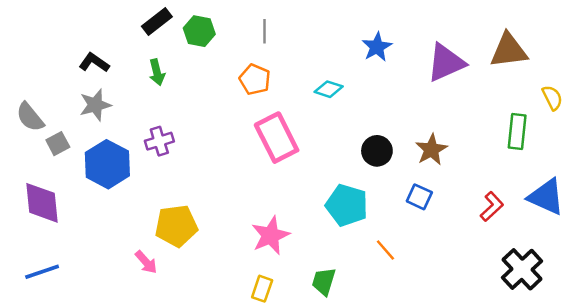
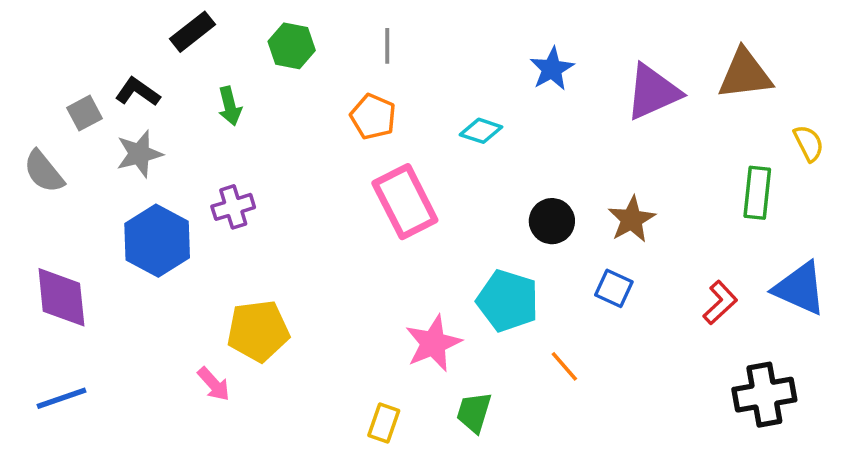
black rectangle: (157, 22) -> (193, 32), moved
gray square: (58, 144) -> (85, 113), moved
pink star: (271, 235) -> (433, 343), moved
black cross: (522, 269) -> (764, 395), turned 33

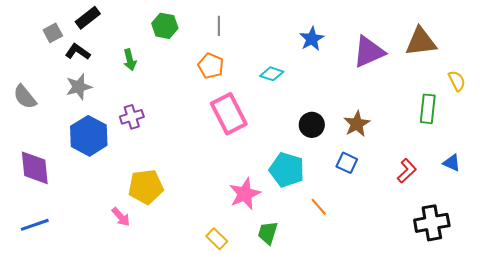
black rectangle: (193, 32) -> (88, 18), moved
gray square: (85, 113) -> (53, 33), moved
blue triangle: (800, 288) -> (452, 163), size x0.6
yellow rectangle: (384, 423) -> (217, 239), turned -65

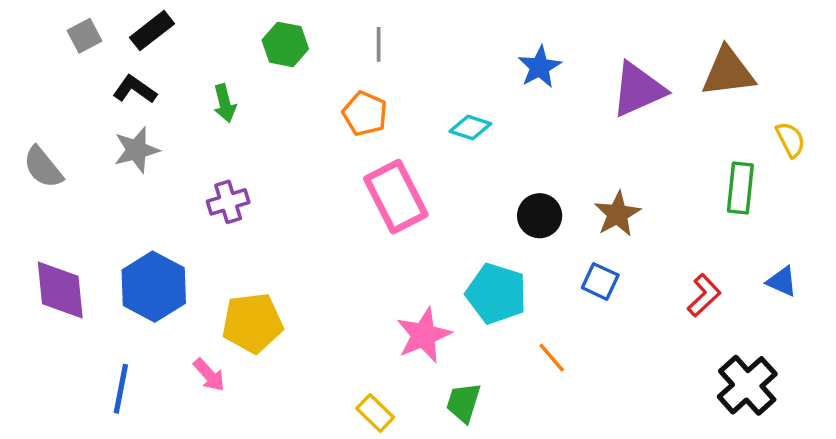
gray square: (53, 33) -> (85, 36), moved
blue hexagon: (89, 136) -> (154, 287), moved
black cross: (432, 223) -> (747, 385), turned -32
blue line: (35, 225) -> (121, 389), moved, turned -60

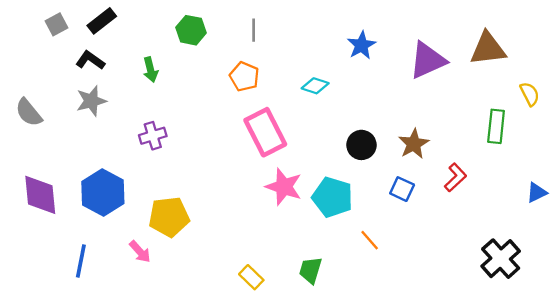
blue triangle: (782, 281) -> (537, 193), moved, turned -50
red L-shape: (704, 295) -> (455, 177), moved
pink star: (424, 335) -> (284, 187), moved, turned -30

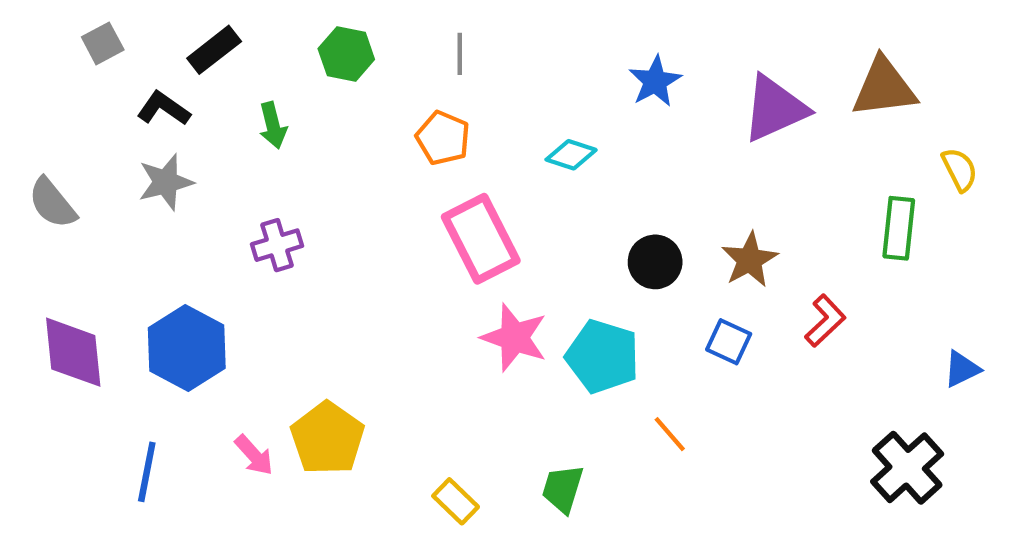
black rectangle: (102, 21) -> (214, 50), moved
blue triangle: (537, 193) -> (962, 369), moved
yellow pentagon: (169, 217) -> (327, 438), moved, turned -30

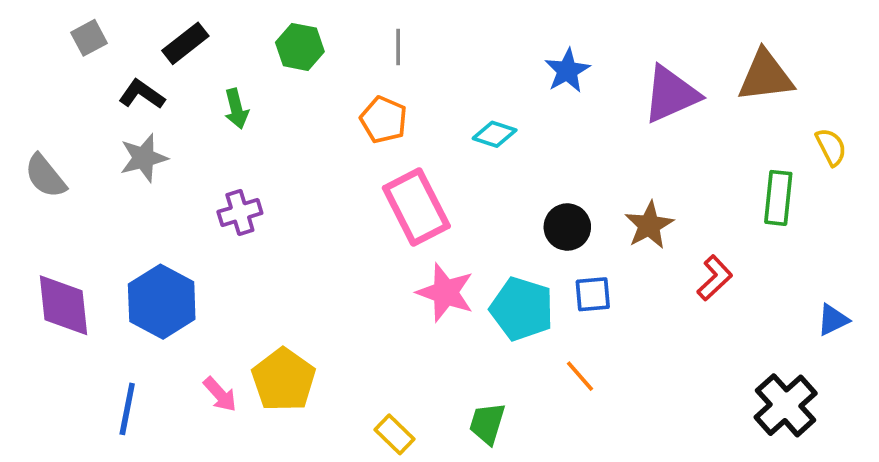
blue square: (729, 342) -> (593, 294), moved, turned -30

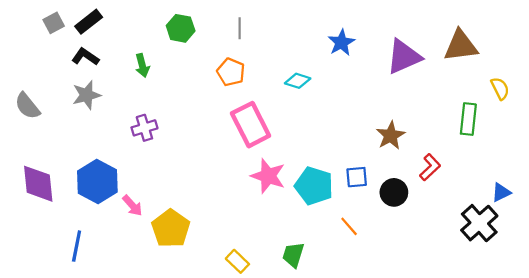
black rectangle: (185, 43) -> (89, 22), moved
black circle: (567, 227) -> (394, 192), moved
pink arrow: (220, 394) -> (132, 206), moved
black cross: (786, 405) -> (479, 223), moved

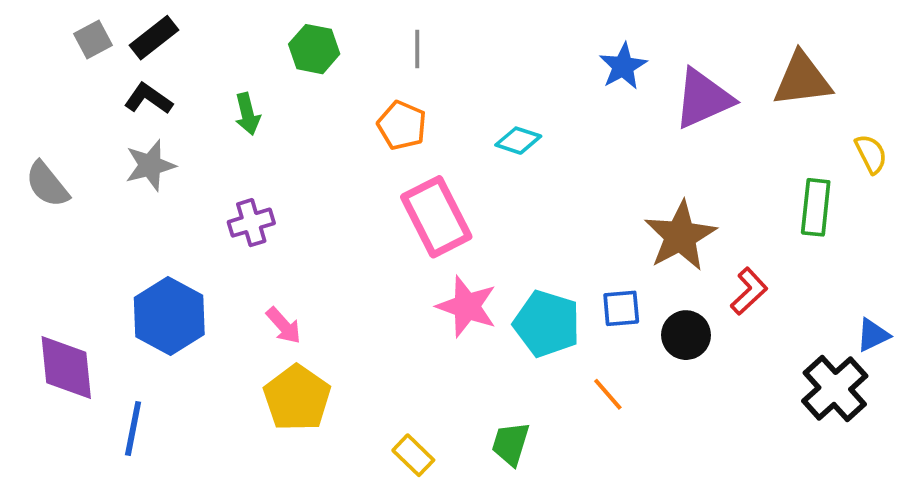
blue star: (341, 43) -> (623, 66), moved
brown star: (391, 136) -> (680, 236), size x1.4
purple diamond: (38, 184) -> (66, 367), moved
pink arrow: (132, 206) -> (284, 326), moved

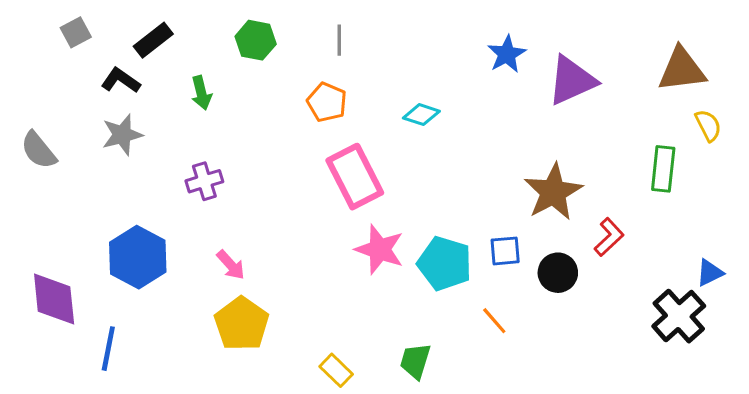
black rectangle: (154, 38) -> (153, 40), moved
brown triangle: (802, 80) -> (682, 70), moved

